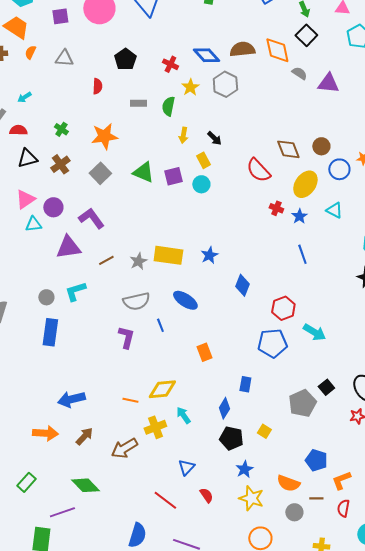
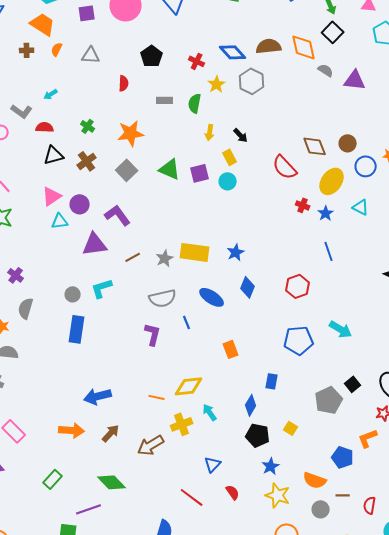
blue diamond: (242, 285) -> (248, 287), moved
red hexagon: (283, 308) -> (298, 286), moved
orange L-shape: (341, 480) -> (368, 438), moved

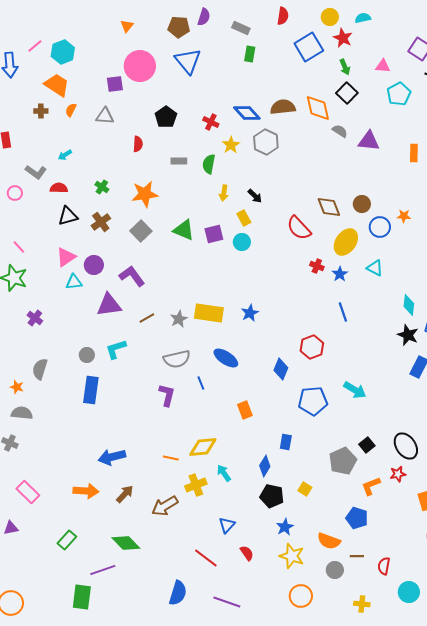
purple square: (87, 13) -> (115, 84), moved
purple cross: (16, 275) -> (35, 318), moved
blue diamond: (248, 287) -> (281, 369), moved
orange L-shape: (368, 438) -> (371, 486), moved

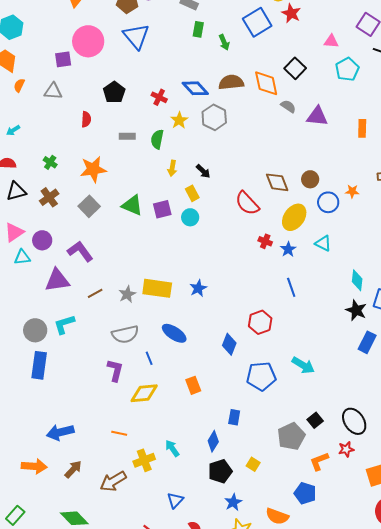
green arrow: (345, 67) -> (224, 42), moved
gray circle: (87, 355) -> (35, 330), size x1.5
yellow diamond: (203, 447) -> (144, 393), moved
black pentagon: (272, 496) -> (220, 471), turned -30

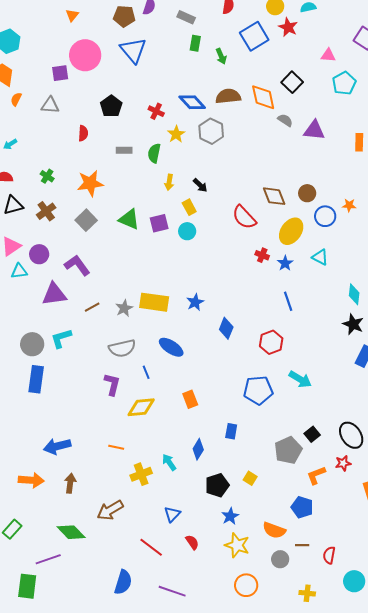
red hexagon: (260, 322) -> (271, 342), moved
blue diamond: (229, 344) -> (226, 328), moved
blue diamond: (213, 441) -> (198, 449), moved
brown arrow: (73, 469) -> (70, 483), turned -36
brown arrow: (113, 481) -> (110, 510), moved

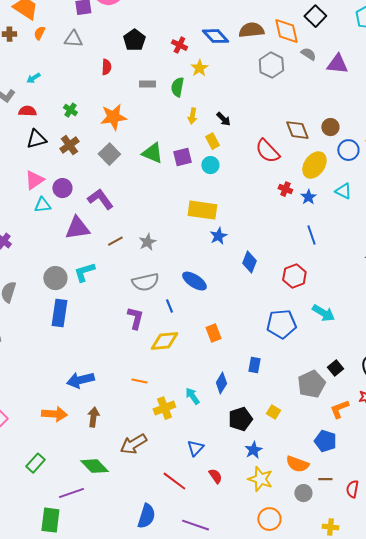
gray hexagon: (211, 131) -> (271, 65), moved
yellow rectangle: (154, 302) -> (202, 210), moved

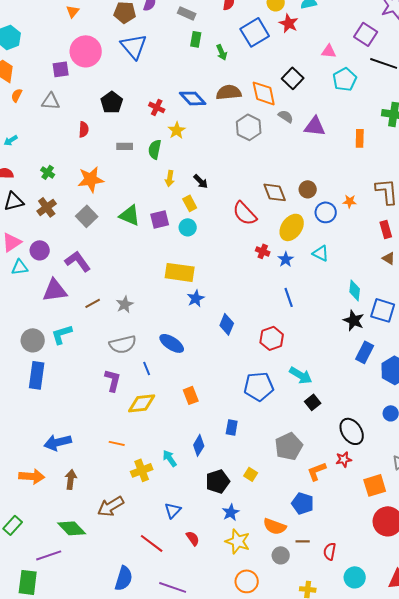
black square: (335, 368) -> (313, 402), moved

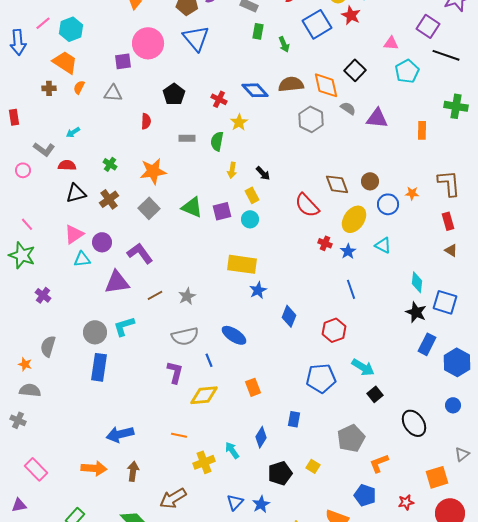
red star: (344, 459) -> (406, 502), moved
blue star: (231, 512) -> (261, 504), moved

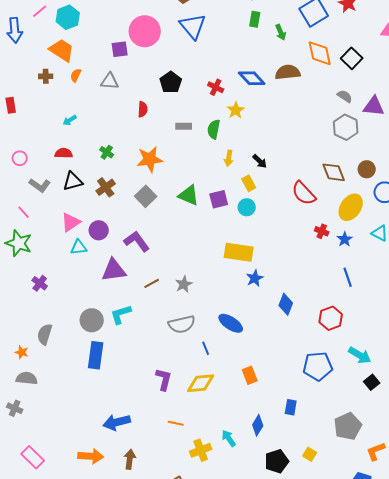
orange diamond: (326, 85) -> (320, 53), moved
gray hexagon: (311, 119) -> (346, 127), moved
gray L-shape: (44, 149) -> (40, 185), moved
purple L-shape: (175, 372) -> (164, 379), moved

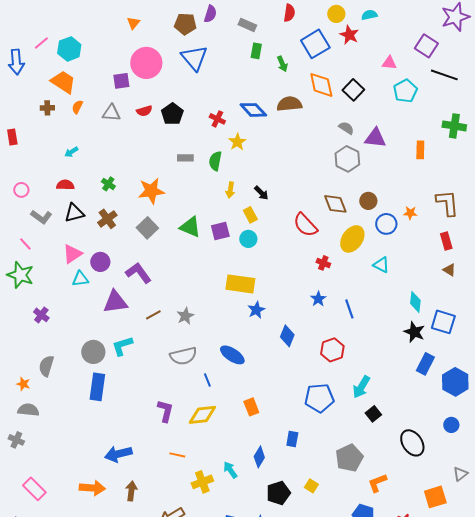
red semicircle: (143, 109) -> (144, 111), moved, turned 70
blue star: (345, 239) -> (318, 299), moved
cyan arrow: (360, 355) -> (361, 387), turned 90

